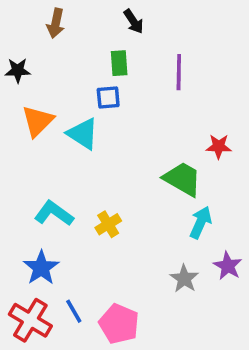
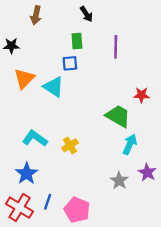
blue line: (74, 311) -> (48, 202), turned 49

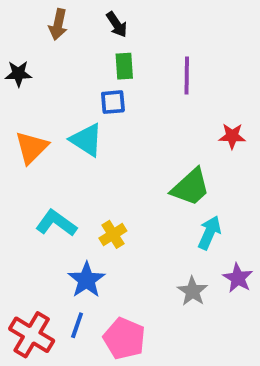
black arrow: (86, 14) -> (117, 24), moved
orange triangle: (24, 79) -> (32, 147), moved
red star: (141, 95) -> (232, 136), moved
green trapezoid: (118, 116) -> (191, 187), turned 108
blue star: (27, 174) -> (86, 280), moved

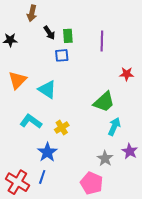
black arrow: (117, 24) -> (49, 33), moved
cyan triangle: (86, 140) -> (47, 89), moved
pink pentagon: (124, 339) -> (92, 183), moved

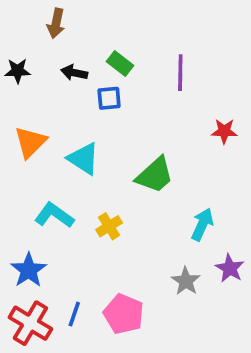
black arrow: (49, 33) -> (74, 73), moved, turned 136
green rectangle: (68, 36) -> (120, 64), turned -48
green trapezoid: (104, 102) -> (155, 175), moved
blue star: (47, 152) -> (29, 270), moved
pink pentagon: (92, 183) -> (124, 314), moved

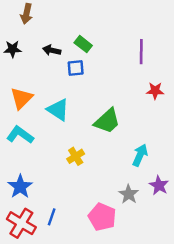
brown arrow: (56, 23) -> (26, 14), moved
purple line: (180, 73) -> (141, 52), moved
cyan L-shape: (54, 215) -> (20, 135), moved
pink pentagon: (124, 314) -> (102, 217), moved

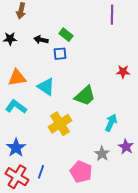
purple line: (141, 52) -> (112, 15), moved
orange triangle: (21, 98) -> (17, 78), turned 36
yellow cross: (76, 156) -> (60, 124), size x1.6

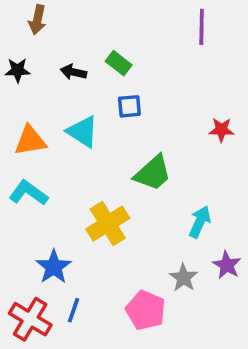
blue square: (60, 54) -> (129, 106), moved
cyan triangle: (46, 87) -> (83, 132), moved
blue star: (16, 148) -> (54, 267), moved

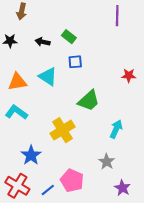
purple star: (227, 265) -> (122, 188), moved
blue line: (73, 310) -> (48, 190), moved, turned 32
pink pentagon: (146, 310) -> (72, 180), moved

